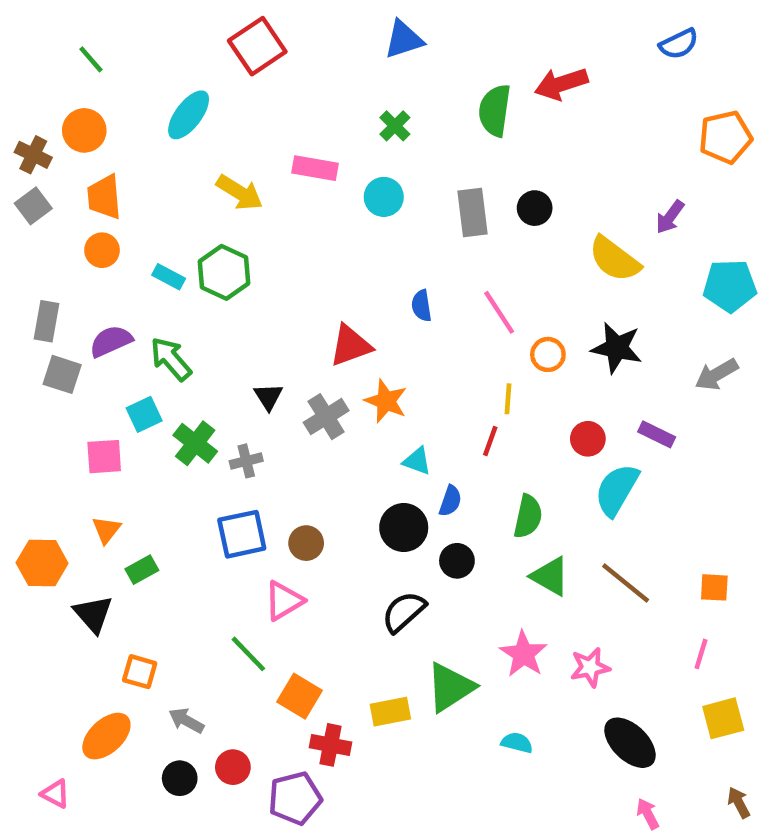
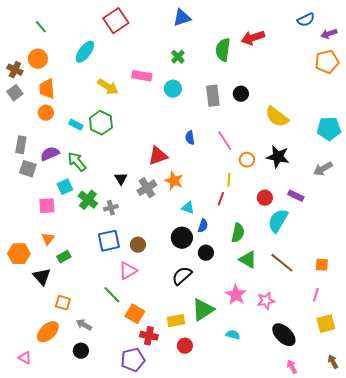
purple arrow: (670, 217) -> (329, 34), moved, turned 35
red circle: (233, 767) -> (185, 346), moved

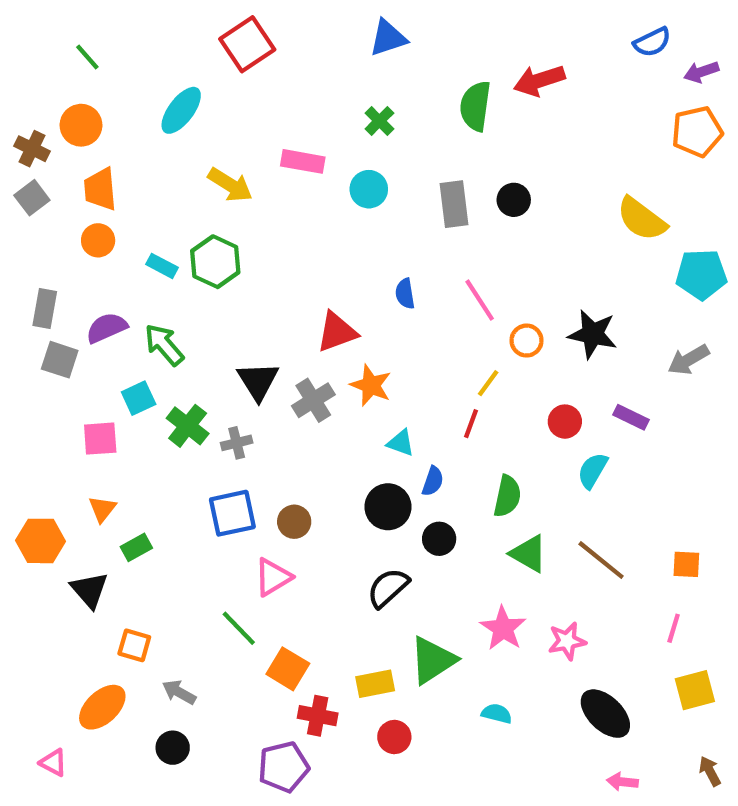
yellow semicircle: (277, 117) -> (642, 219), moved
black triangle: (121, 179) -> (258, 381), size x1.5
yellow line: (229, 180) -> (488, 383), turned 32
cyan semicircle: (278, 221) -> (593, 471), size x0.7
pink arrow: (292, 367) -> (622, 782), turned -56

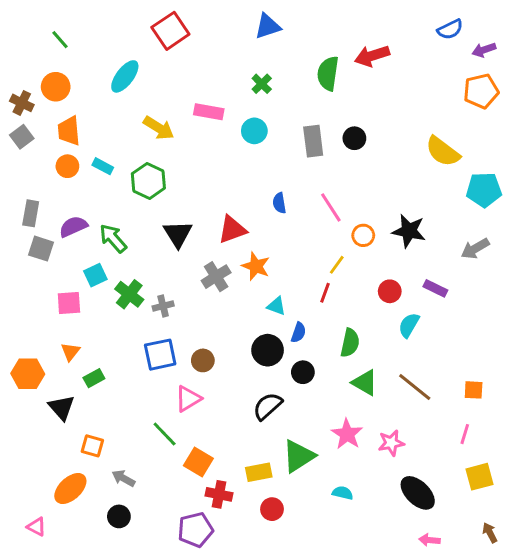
cyan rectangle: (162, 266) -> (103, 166), moved
black triangle: (258, 381) -> (178, 234), moved

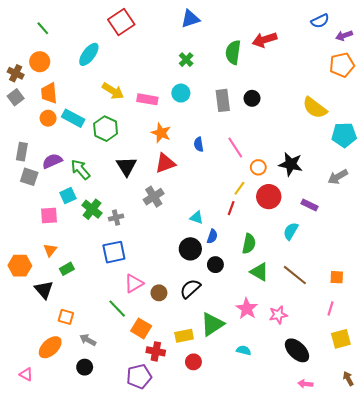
pink rectangle: (209, 112) -> (147, 99), moved
cyan rectangle: (103, 166) -> (73, 118), size x1.5
orange star: (256, 266) -> (161, 133), moved
red circle: (390, 291) -> (269, 197), moved, size x1.5
brown circle: (203, 360) -> (159, 293), moved

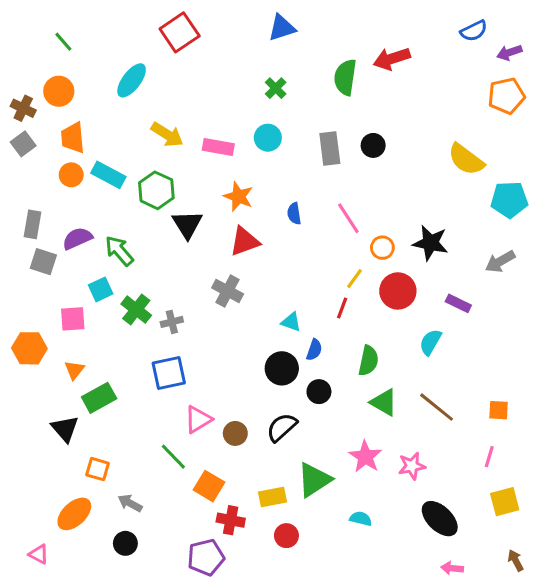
black triangle: (126, 166) -> (187, 224), moved
gray cross: (154, 197) -> (228, 291), turned -30
orange hexagon: (20, 266) -> (29, 348), moved
green rectangle: (67, 269) -> (99, 398), size x1.5

